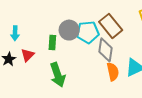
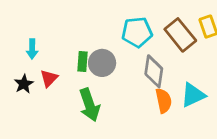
brown rectangle: (111, 26) -> (180, 35), moved
gray circle: (69, 30) -> (102, 63), moved
cyan pentagon: (88, 32) -> (137, 32), moved

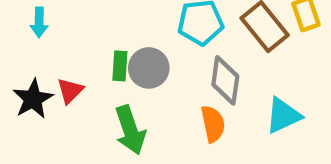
cyan arrow: (32, 49) -> (39, 22), moved
black star: (24, 84) -> (33, 99), size x1.4
orange semicircle: (164, 101) -> (213, 124), moved

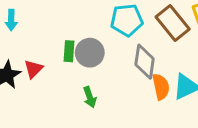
orange semicircle: (213, 124) -> (161, 87), moved
green arrow: (130, 130) -> (90, 97), moved, size x0.6

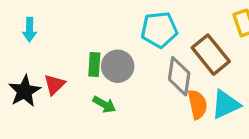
brown rectangle: (173, 23) -> (211, 55), moved
green arrow: (90, 97) -> (104, 104), moved, turned -42

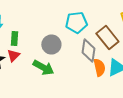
green rectangle: (94, 65) -> (14, 38), moved
green arrow: (104, 104) -> (43, 68), size x1.5

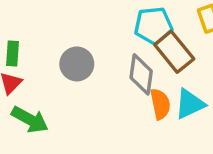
cyan pentagon: (76, 22) -> (153, 26), moved
green arrow: (43, 68) -> (30, 120), moved

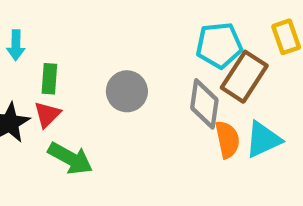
brown rectangle: (174, 52) -> (244, 77), turned 72

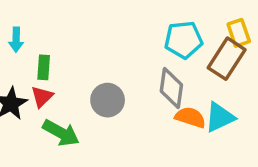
brown rectangle: (244, 77) -> (227, 59), moved
gray circle: (127, 91) -> (108, 100), moved
orange semicircle: (227, 139) -> (190, 117), turned -60

